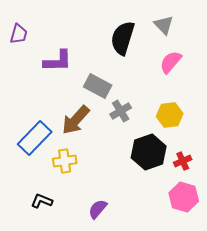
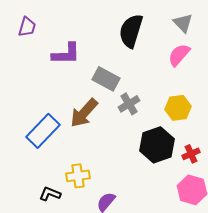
gray triangle: (164, 25) -> (183, 23), moved
yellow cross: (65, 161) -> (78, 176), moved

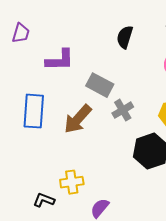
black semicircle: (131, 31) -> (125, 37), size x0.7
blue rectangle: (43, 131) -> (34, 111), moved, turned -40

